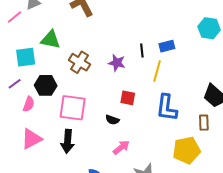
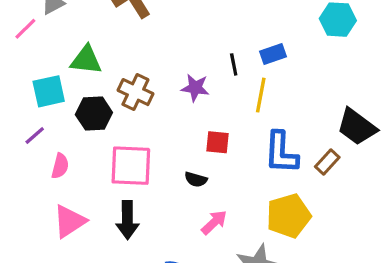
black hexagon: (46, 85) -> (94, 114), moved
brown rectangle: (204, 123) -> (327, 162), moved, turned 49
yellow pentagon: (187, 150) -> (288, 216), moved

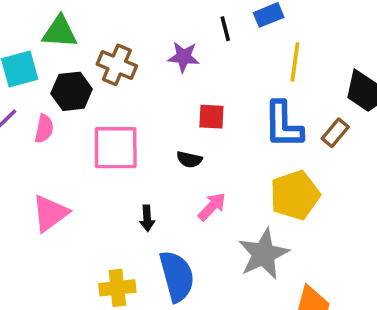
yellow line: (261, 95) -> (295, 62), moved
pink semicircle: (60, 166) -> (44, 129), moved
black arrow: (127, 220) -> (147, 218), moved, size x0.6

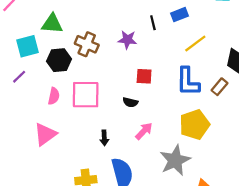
yellow line: (295, 62) -> (195, 43), turned 45
pink semicircle: (44, 129) -> (54, 96), moved

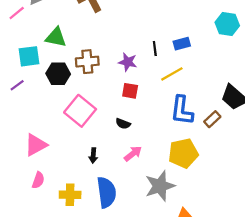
yellow line: (195, 43) -> (172, 74), moved
brown cross: (87, 44) -> (87, 62), turned -35
red square: (144, 76) -> (130, 91), moved
pink square: (86, 95) -> (80, 111), turned 32
pink semicircle: (54, 96) -> (38, 180), moved

